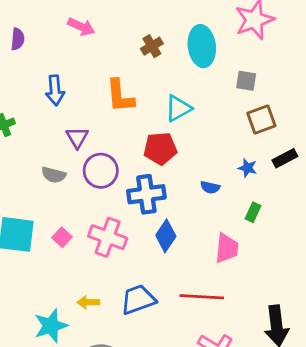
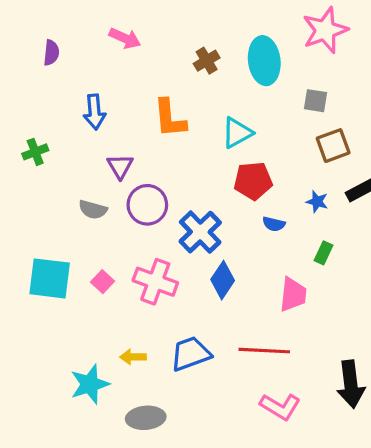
red pentagon: (160, 149) -> (253, 181), moved
blue cross: (146, 194) -> (200, 232), turned -36

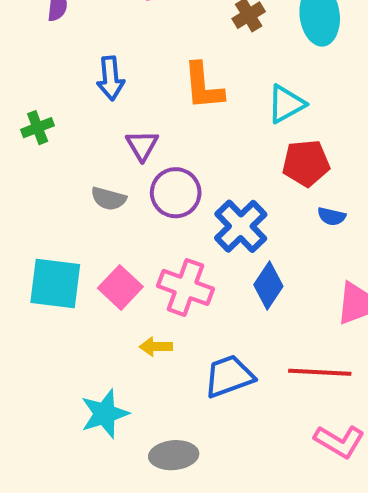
pink square: (102, 282) -> (120, 287), size x1.5
yellow arrow: (133, 357) -> (156, 347), moved

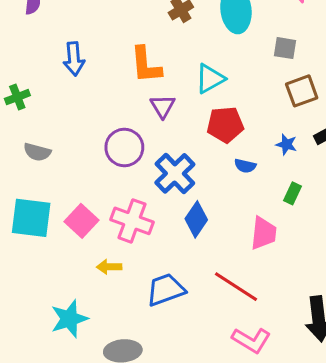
purple triangle: (142, 145) -> (163, 106), moved
gray semicircle: (109, 199) -> (37, 152), moved
red line: (320, 372) -> (236, 287), turned 30

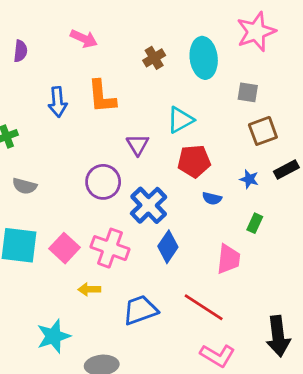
orange L-shape: (146, 65) -> (102, 96), moved

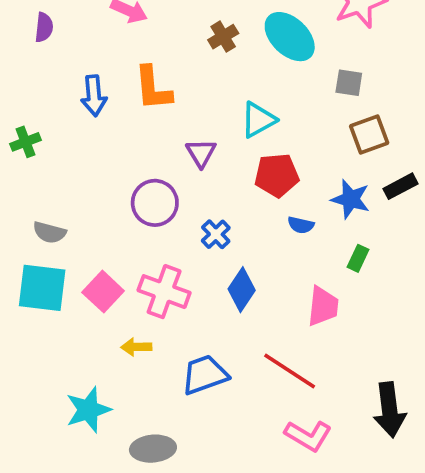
cyan ellipse: (204, 58) -> (290, 37), turned -39
blue star: (249, 179) -> (351, 199), size x1.5
gray semicircle: (25, 186) -> (49, 232), moved
blue cross: (149, 205) -> (216, 234), size x0.6

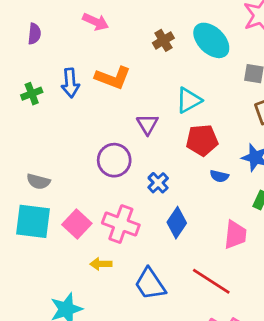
orange L-shape: (153, 88) -> (113, 78), turned -64
green cross: (25, 142) -> (32, 94), moved
blue trapezoid: (205, 375) -> (150, 284), turned -104

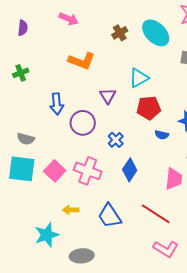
blue arrow: (70, 83) -> (57, 104), moved
yellow arrow: (101, 264) -> (71, 210), moved

